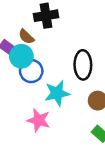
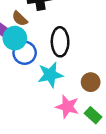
black ellipse: (83, 65) -> (60, 42), moved
pink star: (39, 120) -> (67, 107), moved

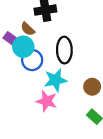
pink star: (67, 107) -> (47, 101), moved

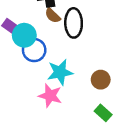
brown semicircle: (28, 29) -> (53, 16), moved
black ellipse: (64, 50) -> (74, 23), moved

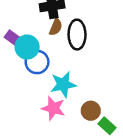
brown semicircle: (53, 16) -> (56, 27), turned -112
brown circle: (101, 80) -> (91, 111), moved

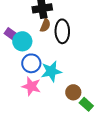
blue circle: (37, 62) -> (31, 63), moved
pink star: (53, 108) -> (31, 86), moved

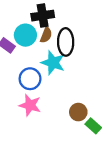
cyan circle: (22, 41) -> (25, 35), moved
cyan star: (51, 71) -> (53, 63), moved, turned 30

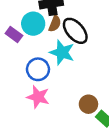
black ellipse: (66, 42) -> (75, 31), turned -40

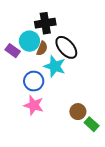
brown semicircle: (55, 24) -> (42, 48), moved

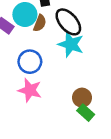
cyan star: (55, 66) -> (71, 44), moved
green rectangle: (92, 124) -> (86, 113), moved

